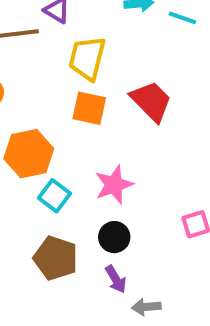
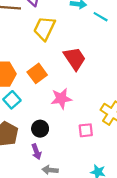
orange square: (89, 108) -> (37, 73), moved, turned 30
pink star: (114, 185) -> (61, 99), moved

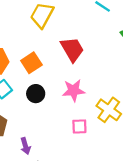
pink star: (61, 99) -> (74, 91), moved
black circle: (40, 129) -> (36, 94), moved

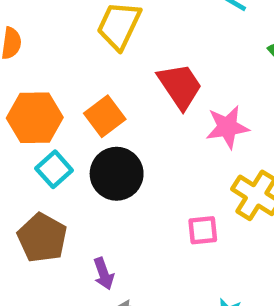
pink star: (74, 91) -> (227, 127), moved
black circle: (36, 94) -> (117, 174), size x1.5

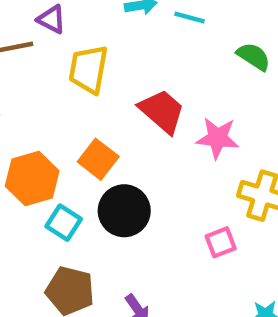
pink star: (227, 127) -> (217, 138), turned 30

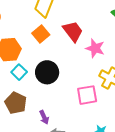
orange square: (98, 159) -> (41, 34), moved
pink square: (221, 242) -> (87, 95), size x1.5

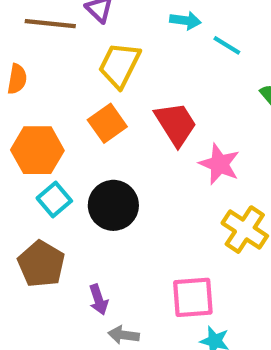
pink square: (87, 95) -> (193, 297), moved

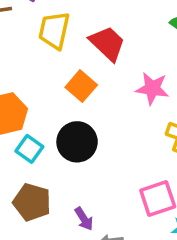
orange square: (107, 123) -> (81, 86), moved
red trapezoid: (176, 124) -> (107, 43), moved

